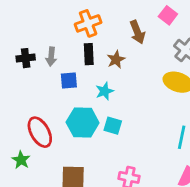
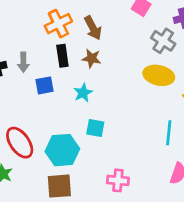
brown arrow: (137, 32) -> (93, 28), moved
brown star: (116, 60) -> (92, 58), turned -30
cyan hexagon: (83, 123) -> (62, 150), moved

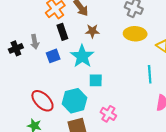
brown star: (92, 58) -> (92, 31), moved
cyan star: (83, 93) -> (82, 56), size x1.6
pink cross: (118, 180) -> (108, 114), moved, turned 35

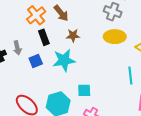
cyan star: (82, 56) -> (64, 60), turned 30
cyan square: (96, 80) -> (84, 90), moved

